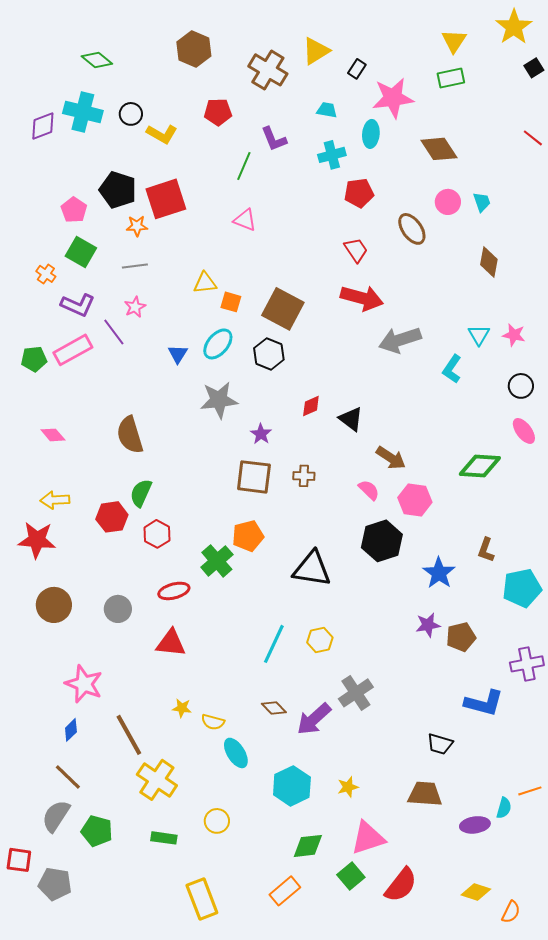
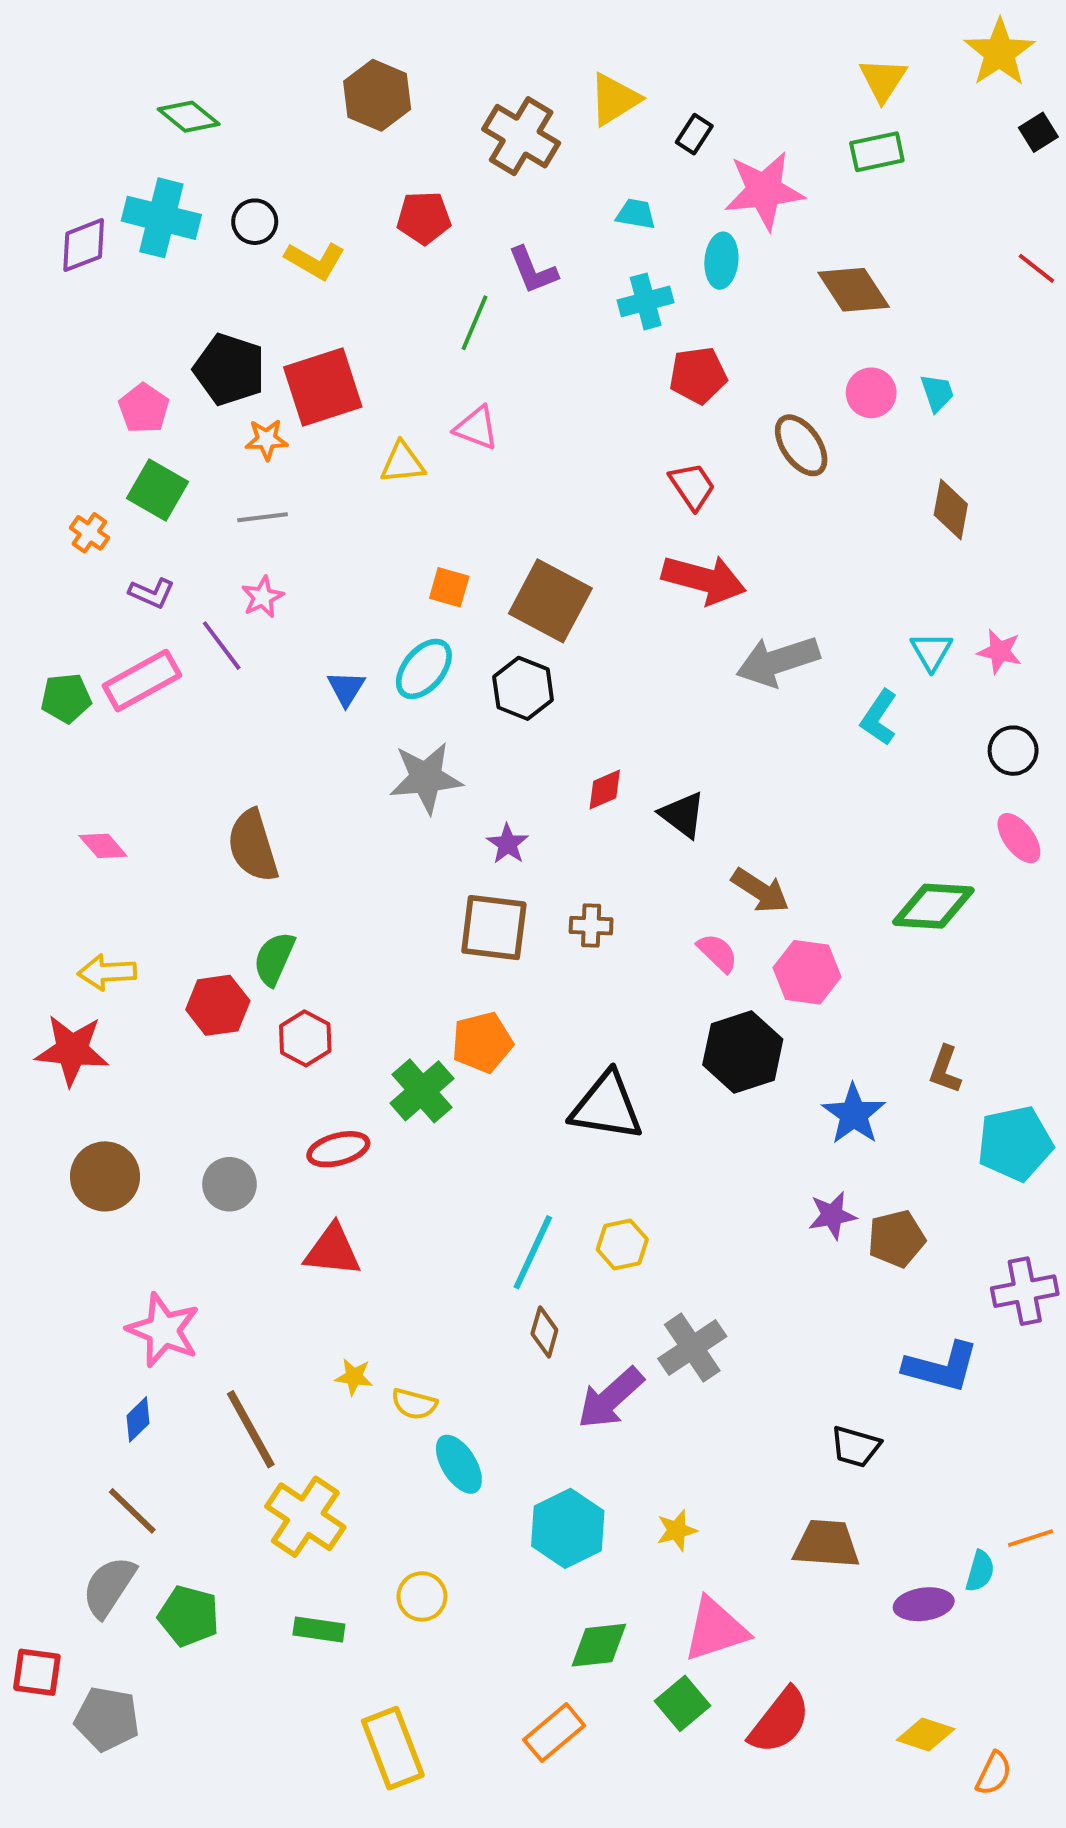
yellow triangle: (205, 283) -> (403, 463), moved
purple L-shape: (78, 305) -> (152, 593), size x0.7
brown diamond: (274, 708) -> (544, 1332), moved, turned 60

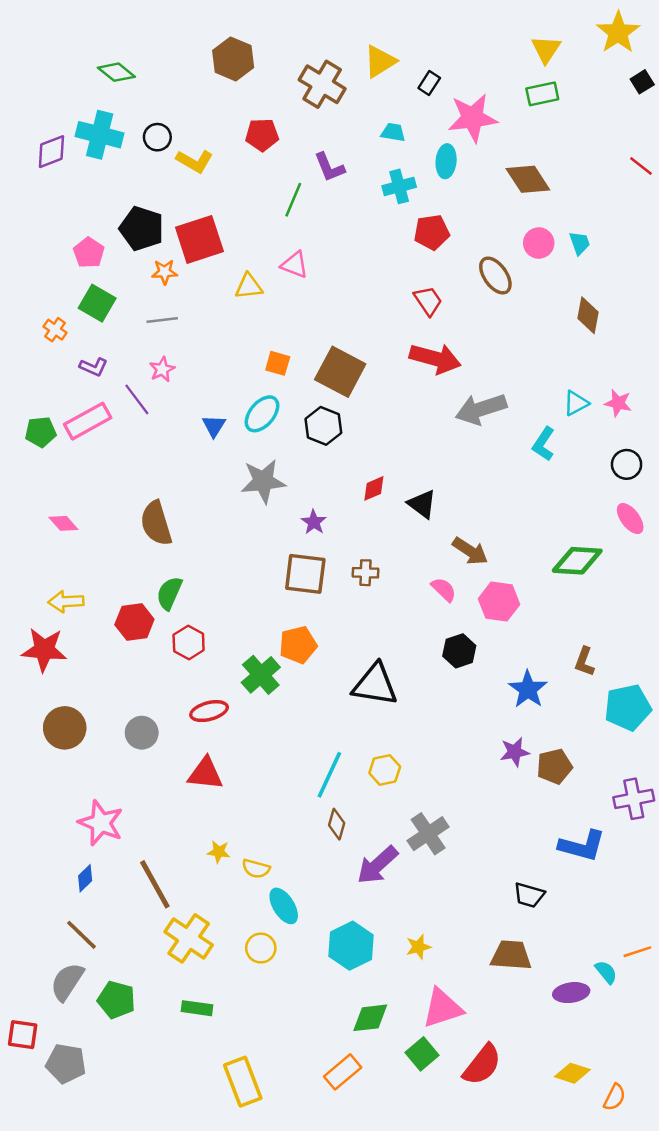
cyan triangle: (931, 651) -> (576, 403), turned 32
black hexagon: (743, 1052) -> (459, 651), size x0.7
cyan semicircle: (980, 1571) -> (606, 972), turned -55
yellow circle: (422, 1596) -> (261, 948), moved

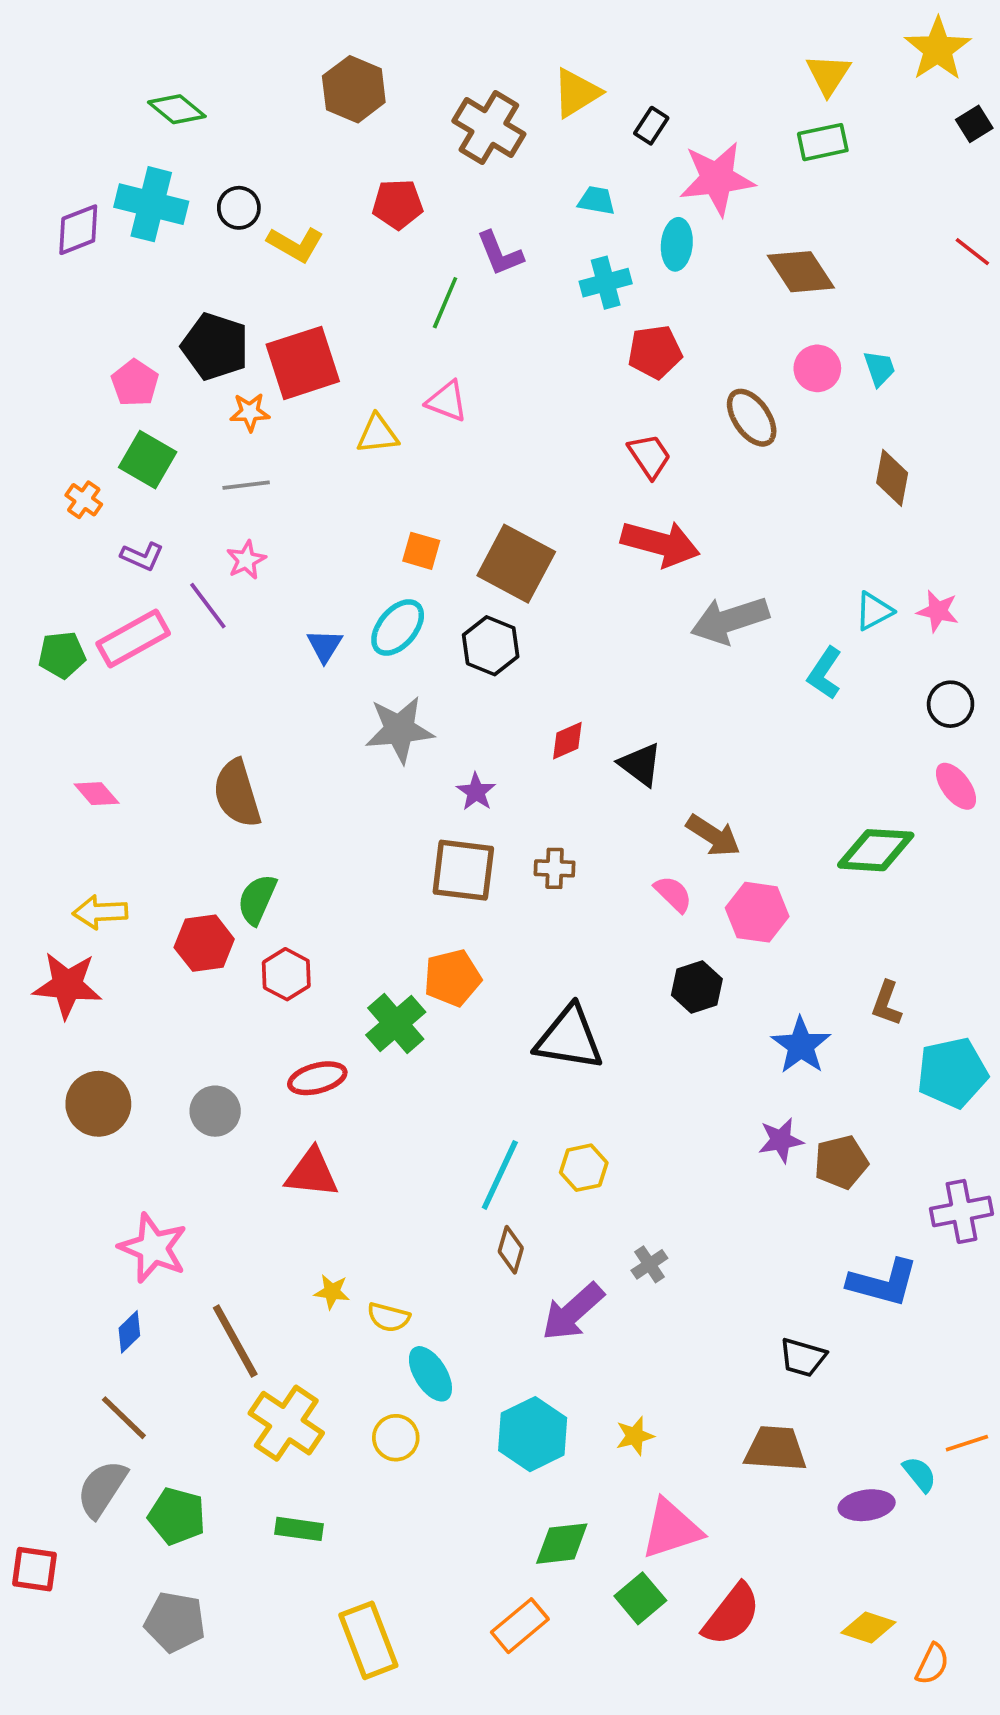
gray cross: (428, 834) -> (649, 1264), size x0.6
gray pentagon: (66, 1064) -> (175, 1622), moved

